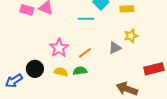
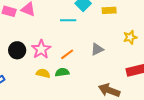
yellow star: (131, 36) -> (130, 37), moved
black circle: (35, 69) -> (17, 50), moved

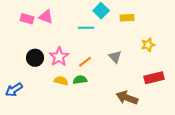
gray triangle: (97, 49) -> (115, 57), turned -48

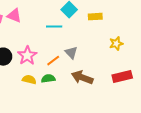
gray triangle: (115, 57) -> (71, 53), moved
brown arrow: (127, 98) -> (82, 78), moved

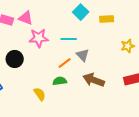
cyan line: (54, 27) -> (69, 39), moved
pink star: (27, 56) -> (39, 38), moved, turned 30
yellow semicircle: (29, 80) -> (40, 94), moved, turned 40

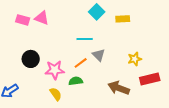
pink star: (39, 38) -> (55, 70), moved
yellow star: (128, 46) -> (135, 59), moved
brown arrow: (94, 80) -> (119, 88), moved

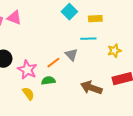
cyan line: (85, 39) -> (88, 39), moved
yellow star: (135, 59) -> (114, 51), moved
pink star: (55, 70) -> (27, 70), turned 30

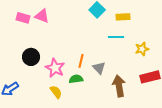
gray triangle: (71, 55) -> (99, 68), moved
orange line: (53, 63) -> (81, 61), turned -40
brown arrow: (91, 88) -> (119, 86), turned 60

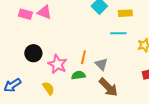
brown arrow: (119, 86) -> (108, 87), moved, turned 145
yellow semicircle: (56, 92) -> (48, 88), moved

